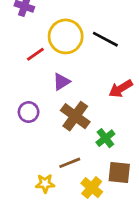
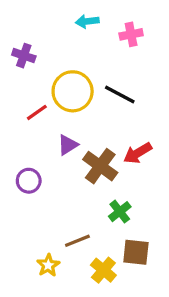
brown cross: (75, 116) -> (100, 166), moved
yellow star: (45, 183) -> (48, 265), turned -30

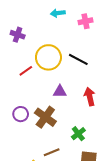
purple triangle: (68, 145) -> (60, 91), moved, turned 32
red arrow: (138, 153) -> (90, 97), turned 108
brown cross: (100, 166) -> (45, 117), moved

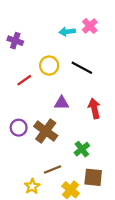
cyan arrow: (58, 13) -> (67, 32), moved
pink cross: (86, 21) -> (90, 26), turned -32
yellow circle: (48, 57) -> (49, 66), size x0.7

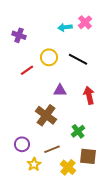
purple circle: (19, 128) -> (22, 144), moved

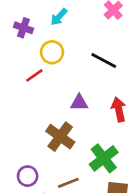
cyan arrow: (65, 27) -> (59, 17), moved, turned -40
yellow circle: (49, 57) -> (52, 52), moved
green cross: (78, 131) -> (104, 158), size x1.5

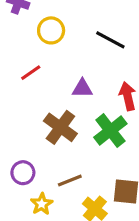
red line: (34, 75) -> (31, 73), moved
green cross: (104, 158) -> (110, 130), moved

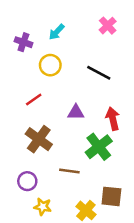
brown cross: (60, 127) -> (39, 139), moved
brown line: (70, 180) -> (69, 171), moved, turned 30
yellow star: (42, 204) -> (43, 207), turned -30

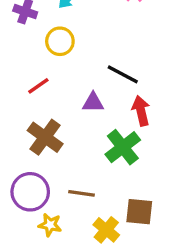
black line: (99, 73) -> (123, 74), moved
brown line: (69, 171) -> (81, 193), moved
purple circle: (27, 181) -> (30, 192), size x1.5

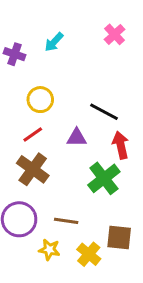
yellow circle: (60, 41) -> (40, 100), moved
red line: (38, 86) -> (33, 134), moved
yellow star: (50, 225) -> (49, 250), moved

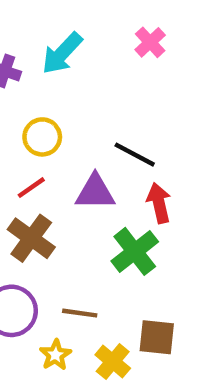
cyan arrow: (54, 42) -> (62, 53), size x1.5
purple triangle: (77, 137) -> (95, 192), size x1.4
yellow star: (49, 250) -> (55, 355), turned 30

